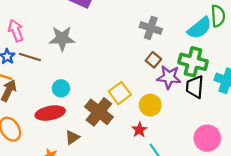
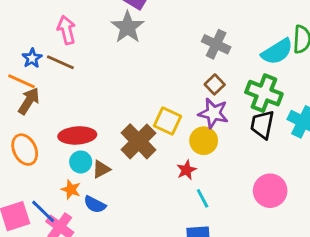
pink arrow: (16, 31) -> (66, 30), moved
gray star: (62, 38) -> (128, 27), moved, turned 30
purple star: (169, 77) -> (213, 113), moved
cyan circle: (61, 88) -> (81, 162), moved
yellow square: (120, 93) -> (167, 121), turned -35

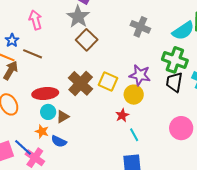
brown line: (60, 62) -> (33, 54), moved
brown square: (215, 84) -> (87, 40), moved, size x1.5
brown cross: (139, 141) -> (81, 83), moved

